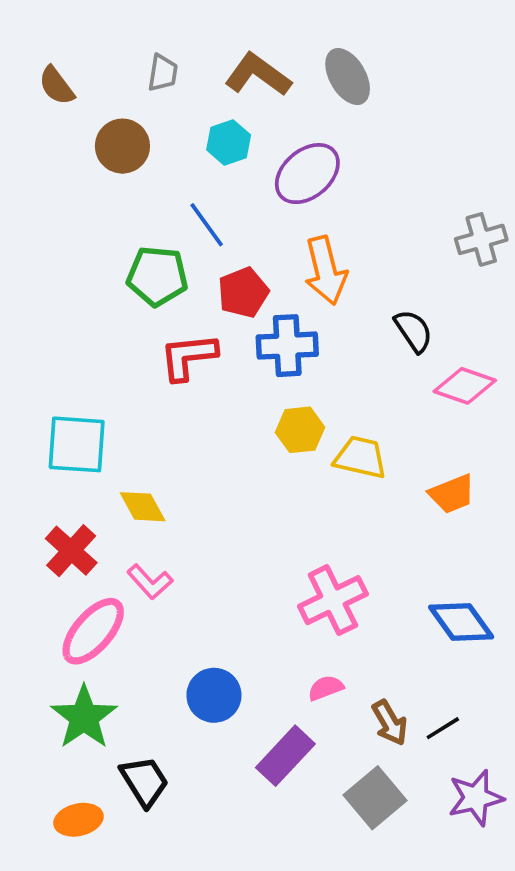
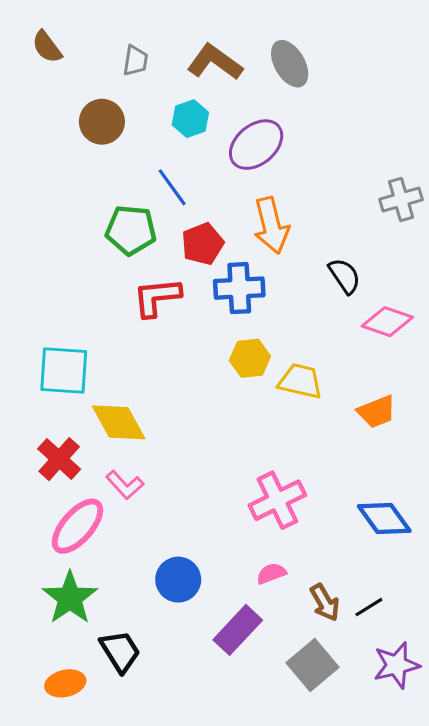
brown semicircle: (57, 86) -> (47, 47), moved
yellow diamond: (143, 507) -> (119, 422), size x1.4

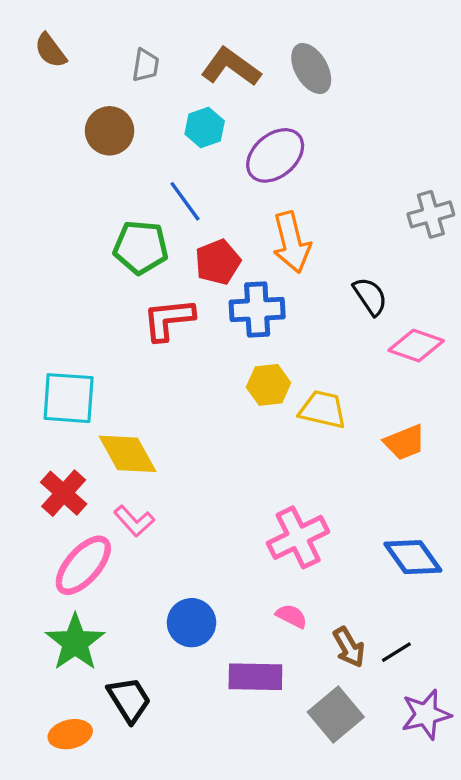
pink semicircle: (271, 573) -> (292, 616), turned 48
purple rectangle: (238, 630) -> (255, 677), turned 48

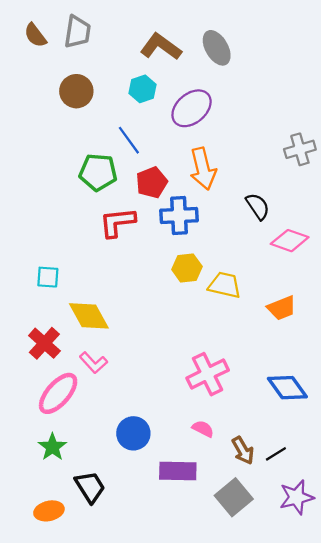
gray trapezoid: (146, 65) -> (77, 32), moved, size x1.4
cyan square: (69, 398) -> (48, 277), size x0.6
green star: (75, 642) -> (52, 447), size x0.7

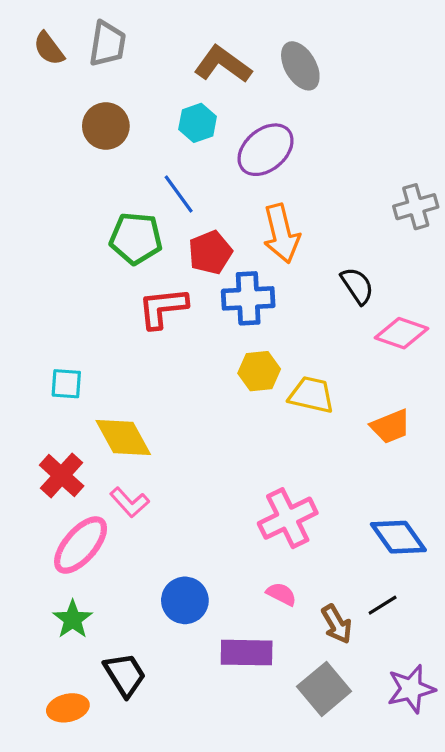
black line: (276, 454) -> (383, 605), moved

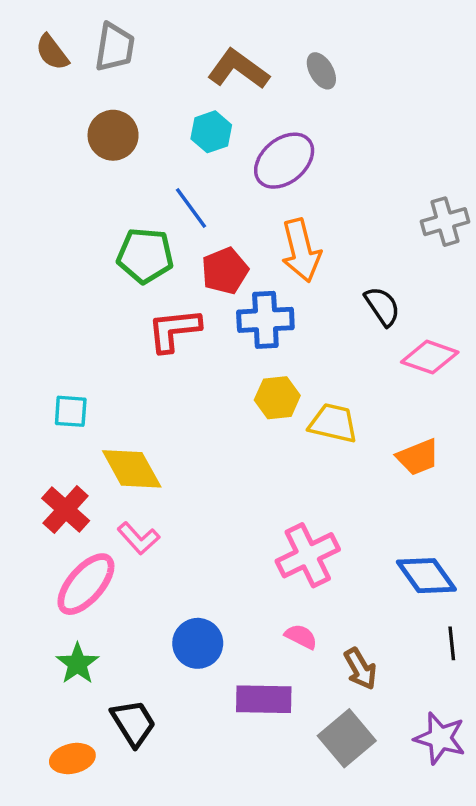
gray ellipse: (300, 66) -> (321, 71), size x0.7
black line: (383, 605) -> (452, 643), moved, turned -64
purple star: (411, 689) -> (440, 738), turned 30

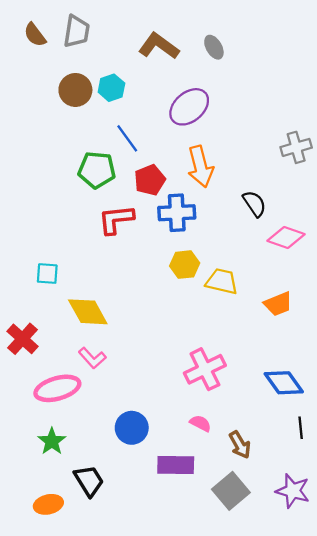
cyan hexagon: (211, 132) -> (111, 88), moved
red cross: (66, 510) -> (22, 339), moved
pink ellipse: (86, 584) -> (57, 388), turned 33

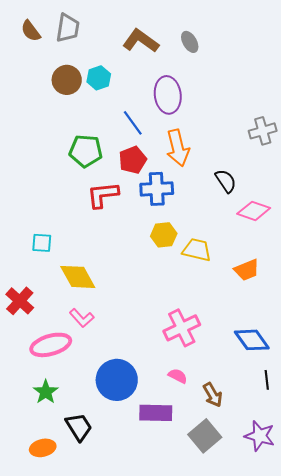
purple ellipse: (189, 107) -> (168, 95), turned -57
blue line: (127, 138) -> (133, 123), moved
blue circle: (132, 428) -> (117, 380), size x1.4

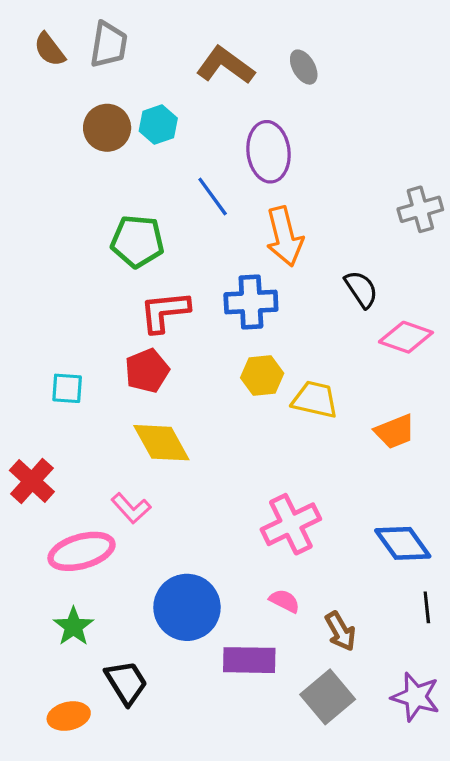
red pentagon: (133, 160) -> (147, 371), moved
yellow diamond: (78, 277) -> (161, 443), moved

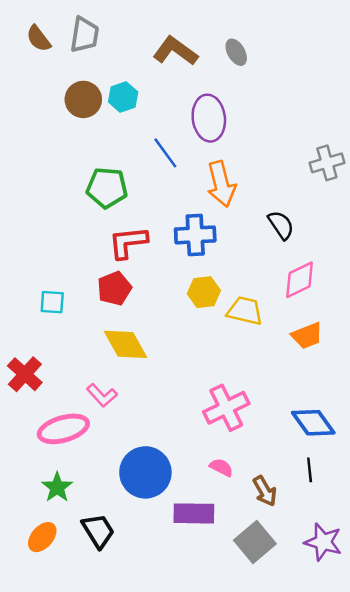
pink diamond: (406, 337) -> (300, 280), moved, turned -45
black line: (427, 607) -> (310, 470), moved
orange ellipse: (69, 716) -> (42, 537), moved, turned -36

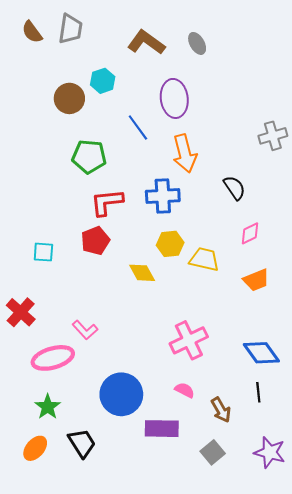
brown circle: (83, 99) -> (69, 98), moved
pink diamond: (300, 280) -> (250, 233), size x0.7
yellow diamond: (126, 344) -> (142, 273), moved, size x0.7
gray square: (255, 542) -> (213, 452), size x0.7

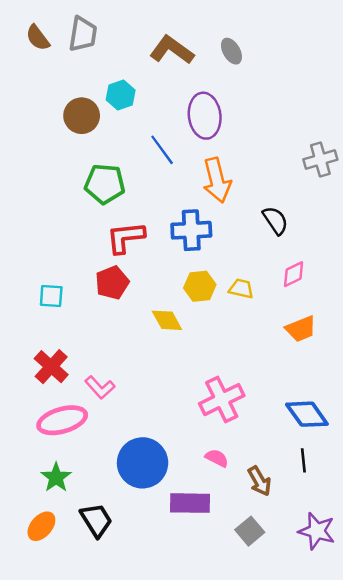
yellow trapezoid: (204, 259) -> (241, 289), moved, size x0.7
red cross: (21, 312) -> (51, 367), moved

